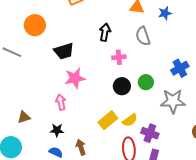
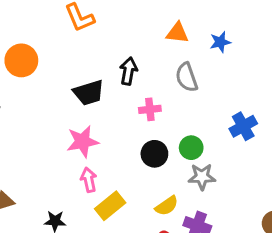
black trapezoid: (64, 51) -> (89, 93), moved
gray star: (173, 101) -> (202, 177), moved, size x0.7
pink arrow: (61, 102) -> (89, 180), moved
yellow rectangle: (108, 120) -> (110, 206), moved

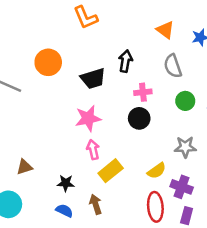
orange triangle: (177, 33) -> (165, 30), turned 30
orange circle: (21, 60) -> (48, 62), moved
green circle: (191, 148) -> (185, 101), moved
black circle: (154, 154) -> (139, 118), moved

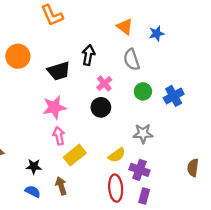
pink cross: (143, 92) -> (104, 83), turned -35

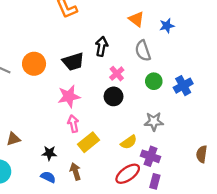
orange circle: (18, 56) -> (34, 64), moved
red ellipse: (116, 188) -> (128, 174), turned 60

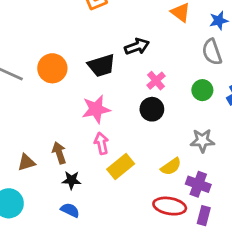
black arrow: (102, 46) -> (137, 46), turned 60
gray semicircle: (143, 51) -> (212, 52), moved
brown arrow: (75, 172) -> (59, 153), moved
red ellipse: (128, 174) -> (170, 206), turned 45

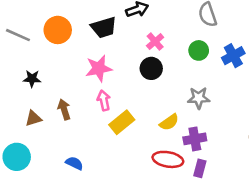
black star: (71, 180) -> (32, 79), moved
purple cross: (198, 184) -> (195, 139), turned -30

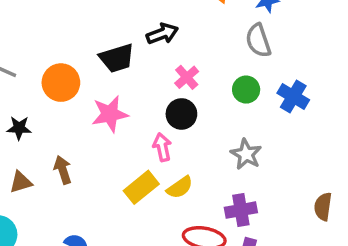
orange circle: (58, 30) -> (61, 83), moved
blue cross: (233, 56) -> (293, 97), turned -30
gray star: (199, 98) -> (246, 154), turned 30
pink arrow: (104, 100) -> (162, 147), moved
yellow semicircle: (169, 122) -> (180, 187), moved

